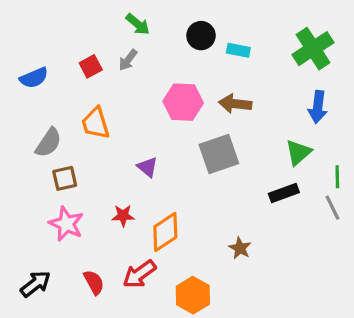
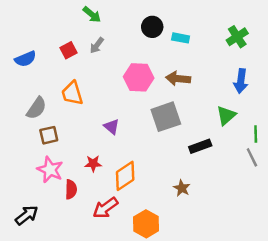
green arrow: (138, 24) -> (92, 15), moved
green cross: (313, 49) -> (237, 37), size x0.7
black rectangle: (284, 193) -> (200, 146), moved
red semicircle: (94, 282) -> (71, 189), moved, turned 30

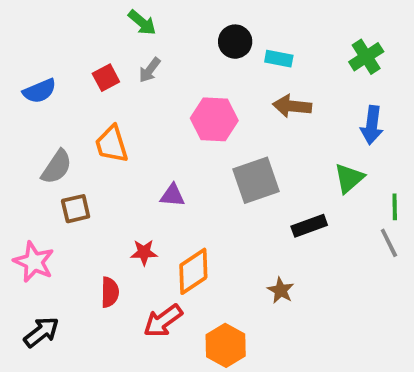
brown arrow: (178, 79) -> (292, 106), moved
purple triangle: (112, 127) -> (172, 195), turned -35
pink star: (50, 170) -> (34, 262), moved

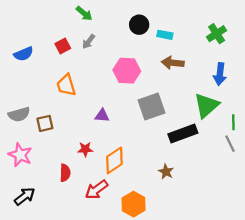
gray semicircle: (57, 167) -> (19, 114), moved, turned 40
green triangle: (349, 178) -> (206, 105), size x1.4
black rectangle: (309, 226) -> (183, 133), size x1.4

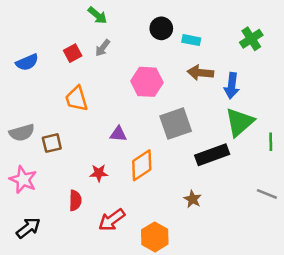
blue arrow: (220, 74) -> (232, 86), moved
gray line: (230, 144) -> (267, 194), moved, turned -42
orange diamond: (114, 160) -> (142, 165), moved

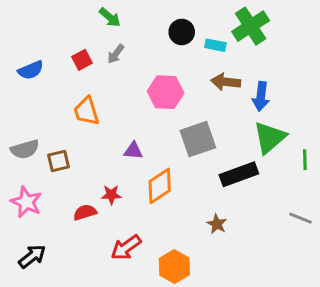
green cross: (251, 39) -> (251, 26), moved, size x1.4
red semicircle: (75, 200) -> (85, 212), moved, turned -108

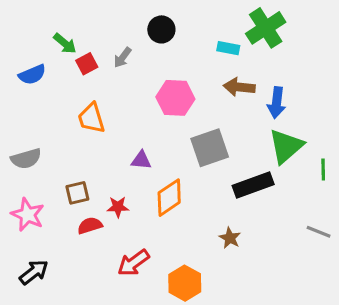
green arrow: (110, 17) -> (65, 43), moved
black circle: (182, 32) -> (161, 29), moved
brown square: (59, 161) -> (77, 193), moved

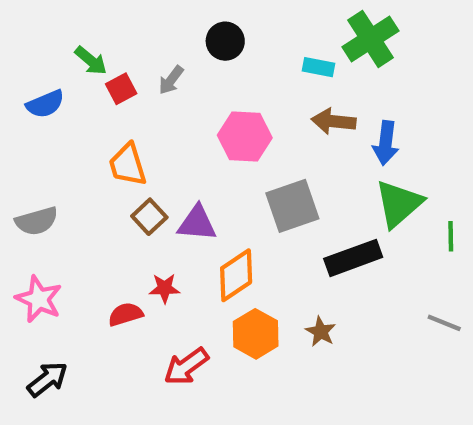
purple triangle: (141, 160) -> (197, 223), size x1.4
brown square: (77, 193) -> (149, 217), moved, turned -30
orange hexagon: (185, 283) -> (256, 334), moved

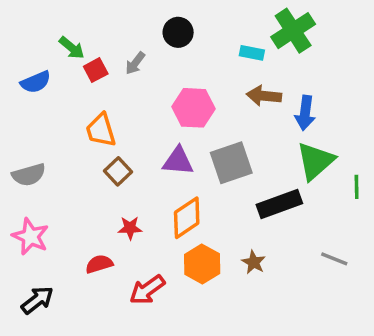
purple triangle: (197, 223) -> (178, 161), moved
red semicircle: (125, 314) -> (99, 264), moved
gray line: (444, 323) -> (334, 259), moved

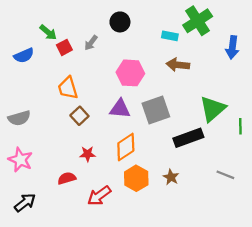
blue arrow: (305, 113) -> (232, 47), moved

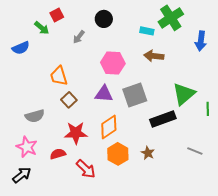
red square: (64, 47) -> (57, 15), moved
gray semicircle: (19, 118) -> (35, 116), moved
red star: (88, 154) -> (76, 133), size x1.6
pink star: (20, 160) -> (27, 147), moved
red arrow: (99, 196) -> (86, 169), turned -100

